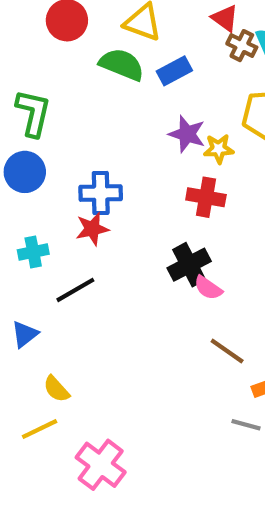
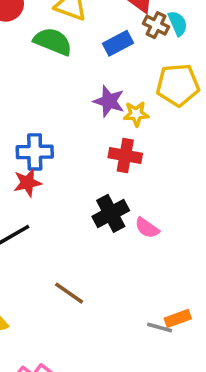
blue rectangle: (174, 71) -> (118, 43), moved
pink semicircle: (208, 288) -> (147, 228), moved
brown line: (227, 351) -> (69, 293), moved
gray line: (246, 425) -> (160, 327), moved

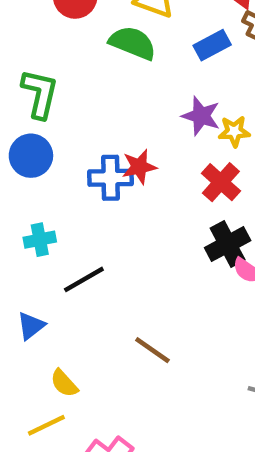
red cross: (125, 156) -> (221, 182), turned 32
red star: (27, 183) -> (139, 167), moved
black cross: (111, 213) -> (228, 244), moved

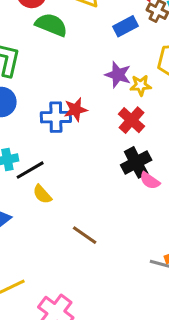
green semicircle: (133, 43) -> (51, 25), moved
black line: (84, 279) -> (30, 170), moved
yellow semicircle: (64, 383) -> (42, 194), moved

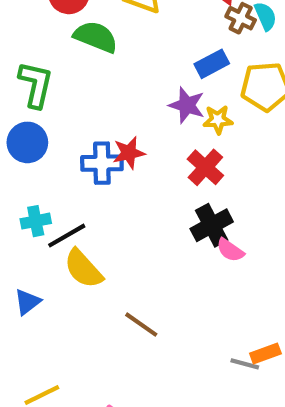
blue rectangle: (125, 26) -> (212, 64), moved
yellow semicircle: (42, 194) -> (83, 269), size x1.5

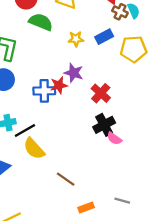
purple star: (187, 105) -> (74, 73), moved
yellow star: (218, 120) -> (76, 39), moved
orange rectangle: (265, 354) -> (86, 207), moved

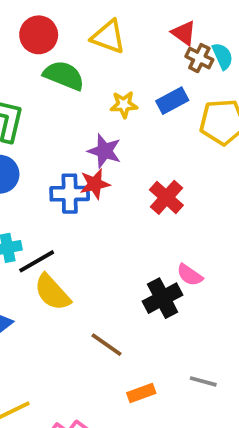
purple star: (74, 73) -> (104, 151), moved
black cross: (104, 125) -> (163, 298), moved

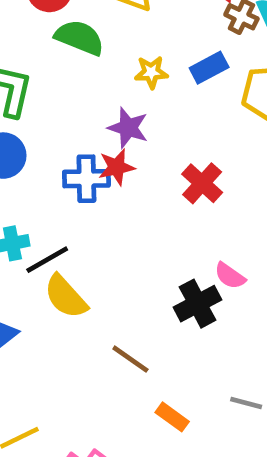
orange rectangle: (141, 393) -> (172, 417), turned 56

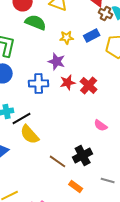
red star: (117, 167) -> (68, 82), moved
black cross: (198, 304) -> (83, 155), moved

